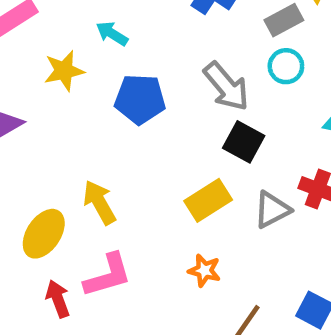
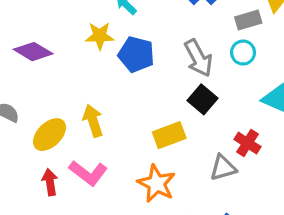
yellow star: (64, 71) -> (100, 36), moved
gray triangle: (272, 210) -> (223, 168), moved
orange star: (204, 271) -> (156, 184), size x1.6
pink L-shape: (108, 275) -> (88, 173), turned 42

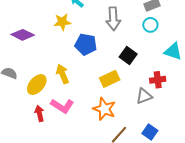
blue pentagon: (136, 54) -> (86, 44), moved
gray arrow: (198, 58) -> (113, 19), moved, turned 30
red cross: (247, 143) -> (158, 80), turned -35

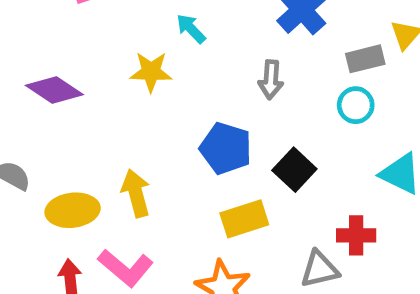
gray arrow: (113, 19) -> (271, 80), size x0.7
blue pentagon: (86, 44) -> (226, 148), moved
yellow ellipse: (37, 85) -> (73, 210), turned 35

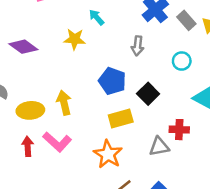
gray rectangle: (365, 59) -> (186, 20), moved, turned 60

